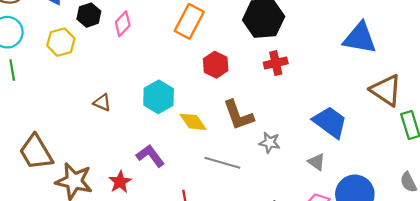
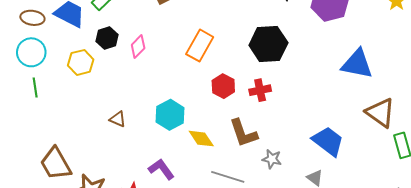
red cross: (276, 63) -> (260, 90), moved

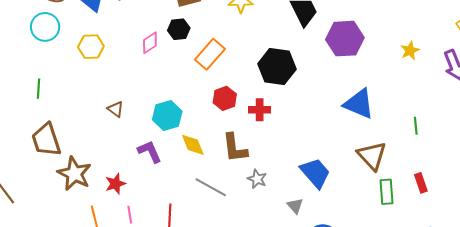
black hexagon: (107, 38) -> (179, 29), moved
green line: (35, 87) -> (38, 89), moved
purple L-shape: (161, 169) -> (150, 152), moved

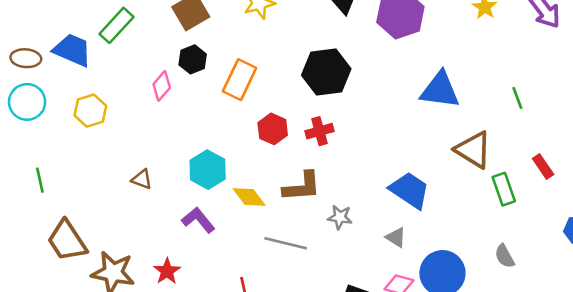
brown L-shape: (235, 148) -> (302, 187), turned -72

